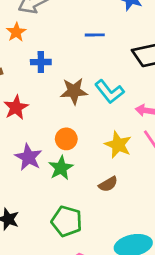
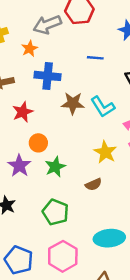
blue cross: (41, 62) -> (48, 76), size x1.5
orange circle: (66, 139) -> (38, 143), moved
purple star: (28, 157) -> (19, 166), moved

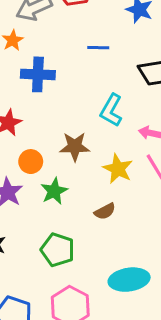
brown star: (73, 103) -> (75, 147), moved
cyan L-shape: (103, 107) -> (111, 110), turned 65

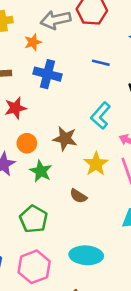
green star: (54, 191) -> (41, 171), turned -30
brown semicircle: (105, 211) -> (78, 196), turned 48

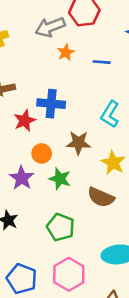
orange star: (33, 42) -> (66, 52), moved
blue cross: (48, 74) -> (51, 104), moved
brown semicircle: (78, 196) -> (101, 197), size x1.5

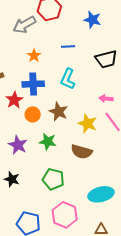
orange star: (66, 52) -> (34, 56), moved
cyan L-shape: (110, 114) -> (68, 79), moved
brown star: (78, 143) -> (58, 112), turned 30
orange circle: (42, 153) -> (33, 114), moved

